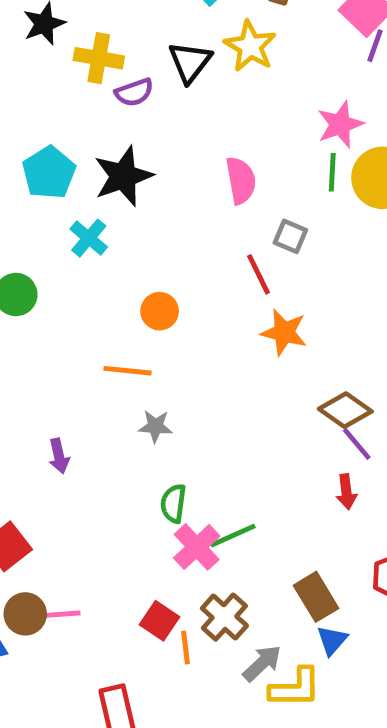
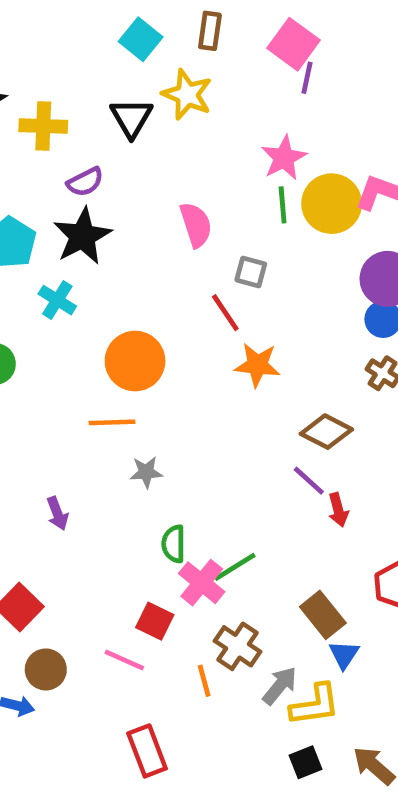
purple semicircle: (134, 92) -> (85, 182), moved
orange circle: (160, 311) -> (135, 361), size x1.6
purple line: (357, 444) -> (309, 481), moved
pink line: (59, 614) -> (124, 660), moved, turned 36
red square: (160, 621) -> (155, 621), moved

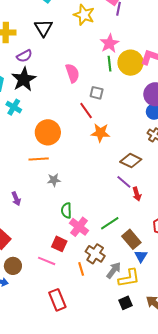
yellow star: (187, 95) -> (84, 15), moved
green line: (235, 567) -> (110, 223), moved

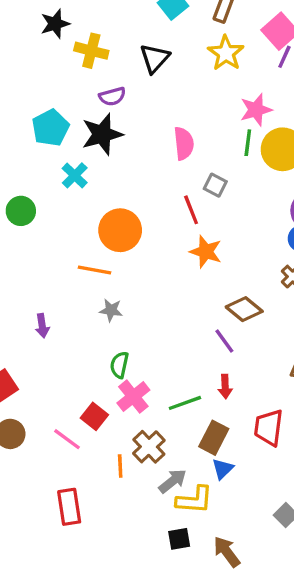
red arrow: (137, 194) -> (225, 387), moved
brown rectangle: (131, 239) -> (214, 438), turned 54

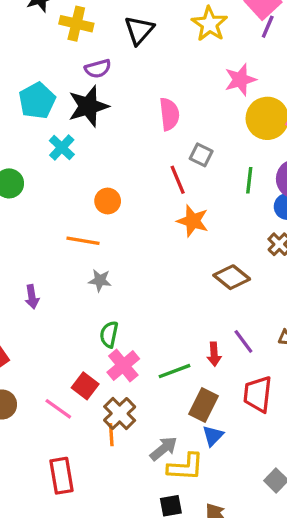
green line: (248, 143) -> (249, 180), moved
orange circle: (120, 230) -> (108, 201), size x0.6
purple line: (224, 341) -> (243, 341), moved
brown cross: (149, 447) -> (120, 414), moved

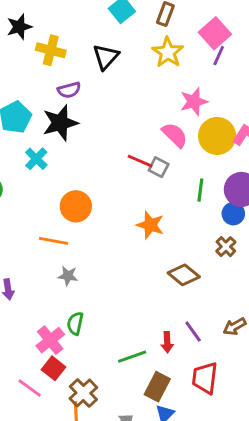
pink semicircle: (169, 114) -> (175, 135), moved, turned -40
red line: (178, 180) -> (140, 161), moved, turned -45
orange circle: (108, 201) -> (76, 206), size x1.4
pink cross: (123, 365) -> (50, 340), moved

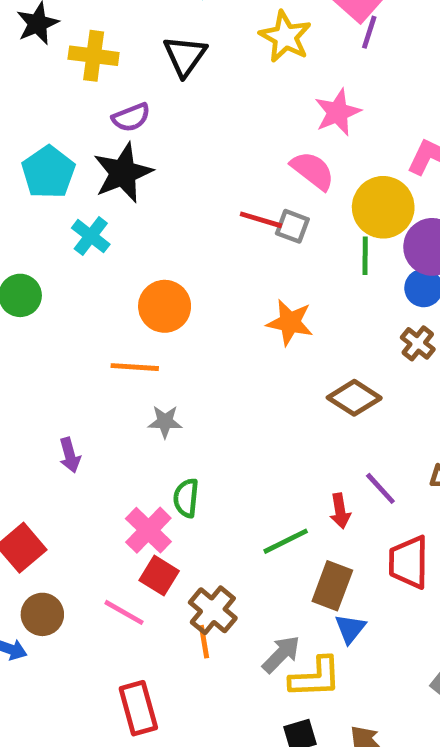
yellow circle: (217, 136) -> (383, 207), moved

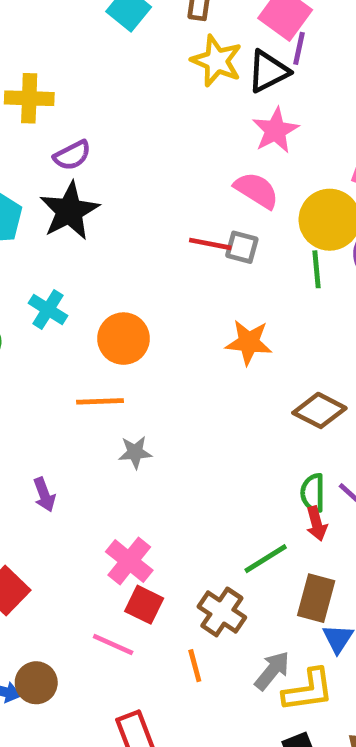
black triangle: (185, 56) -> (268, 71), moved, turned 33
cyan cross: (91, 236) -> (48, 309), moved
green semicircle: (186, 498) -> (313, 493), moved
brown cross: (213, 610) -> (222, 612), moved
brown circle: (42, 614) -> (36, 683), moved

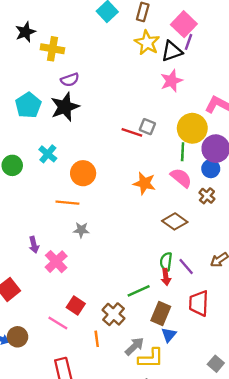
pink semicircle: (256, 190) -> (181, 178), moved
gray square: (242, 247) -> (147, 127), moved
pink cross: (129, 561) -> (56, 262), moved

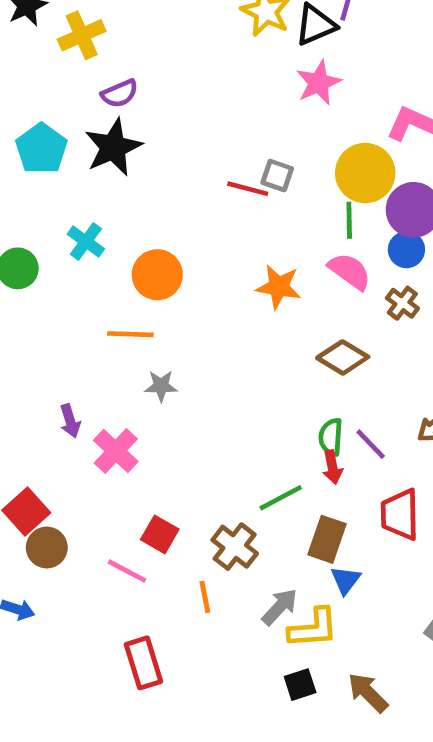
yellow cross: (52, 49) -> (82, 35), turned -30
brown circle: (18, 337) -> (47, 548), moved

